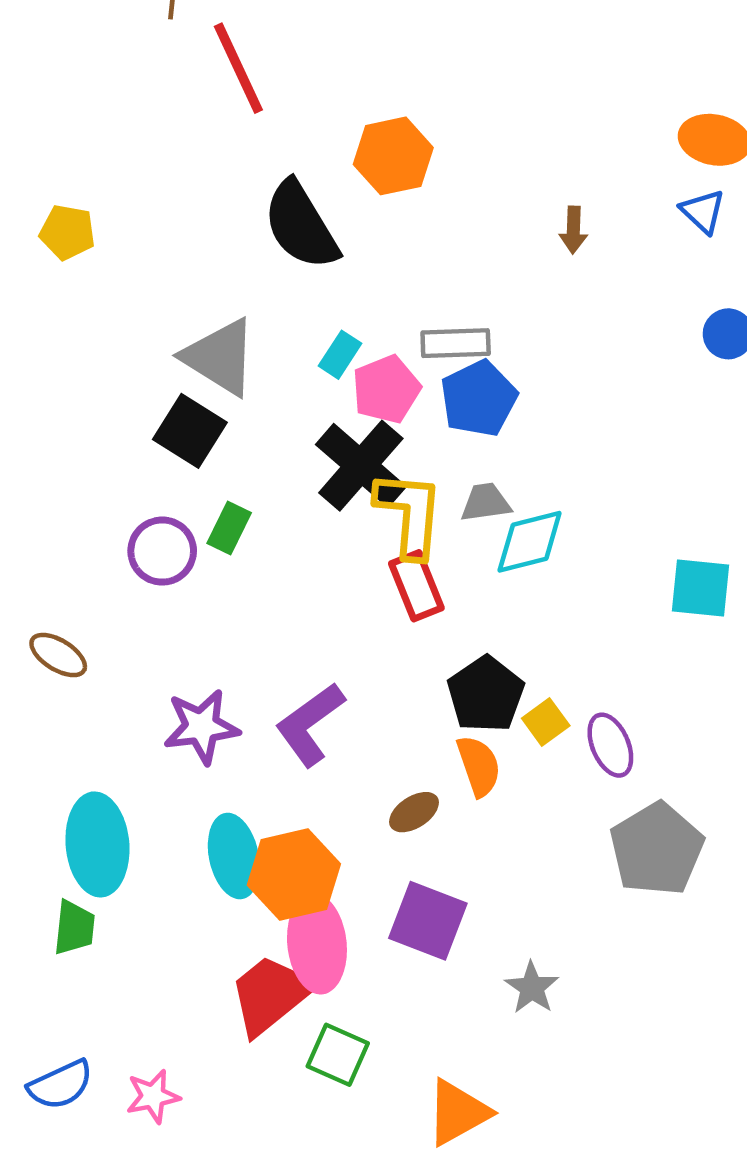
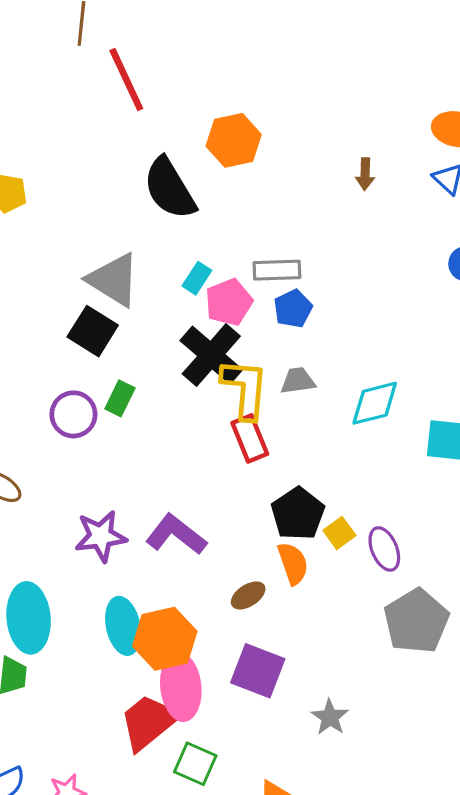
brown arrow: (573, 230) -> (365, 174), moved
blue pentagon: (479, 399) -> (293, 309), size x0.7
cyan diamond: (530, 542) -> (375, 403), moved
purple L-shape: (310, 724) -> (176, 535), turned 74

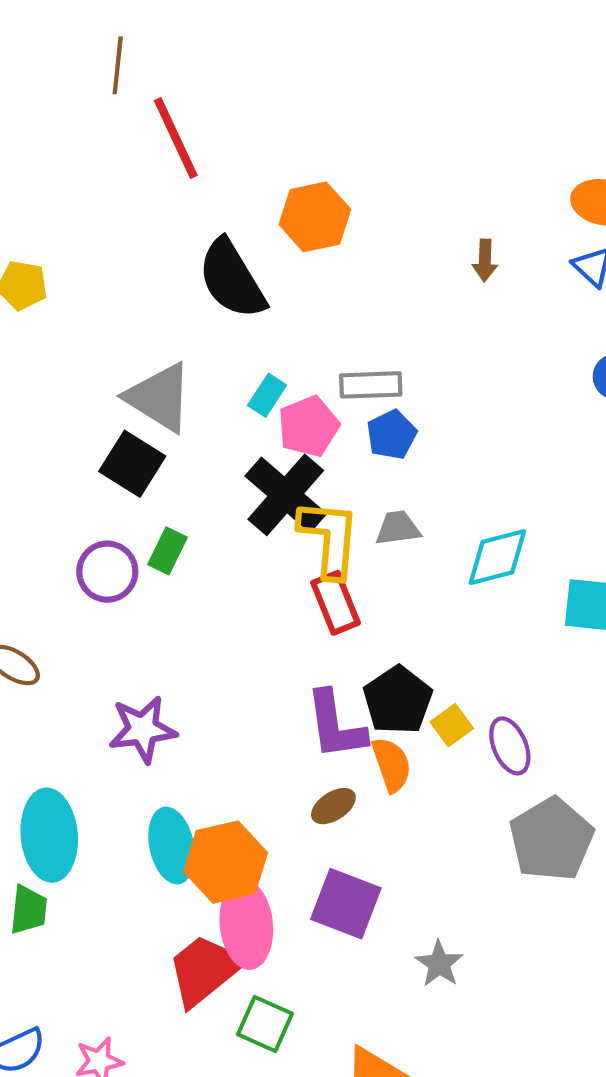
purple L-shape: (176, 535) -> (336, 725), moved, turned -136

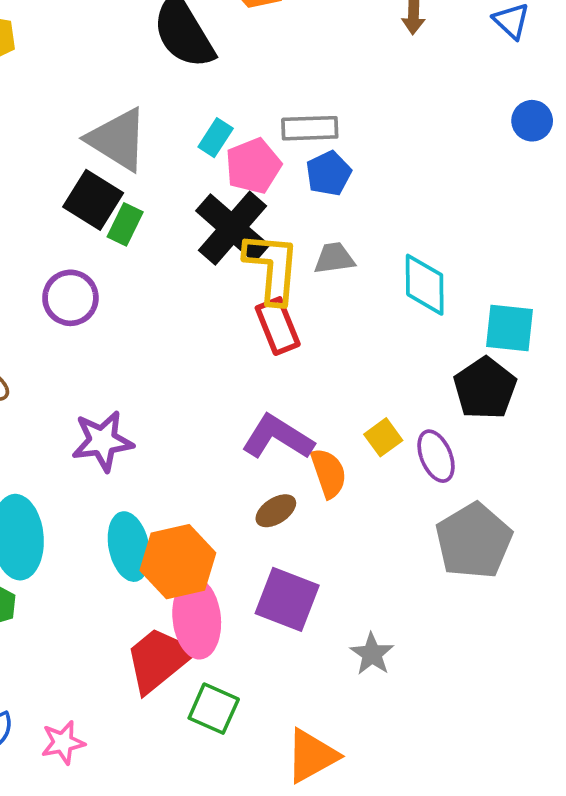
green rectangle: (167, 551) -> (125, 224), moved
cyan diamond: (497, 557) -> (425, 285), turned -76
black pentagon: (398, 700) -> (485, 388), moved
purple L-shape: (336, 725) -> (278, 437), turned 130

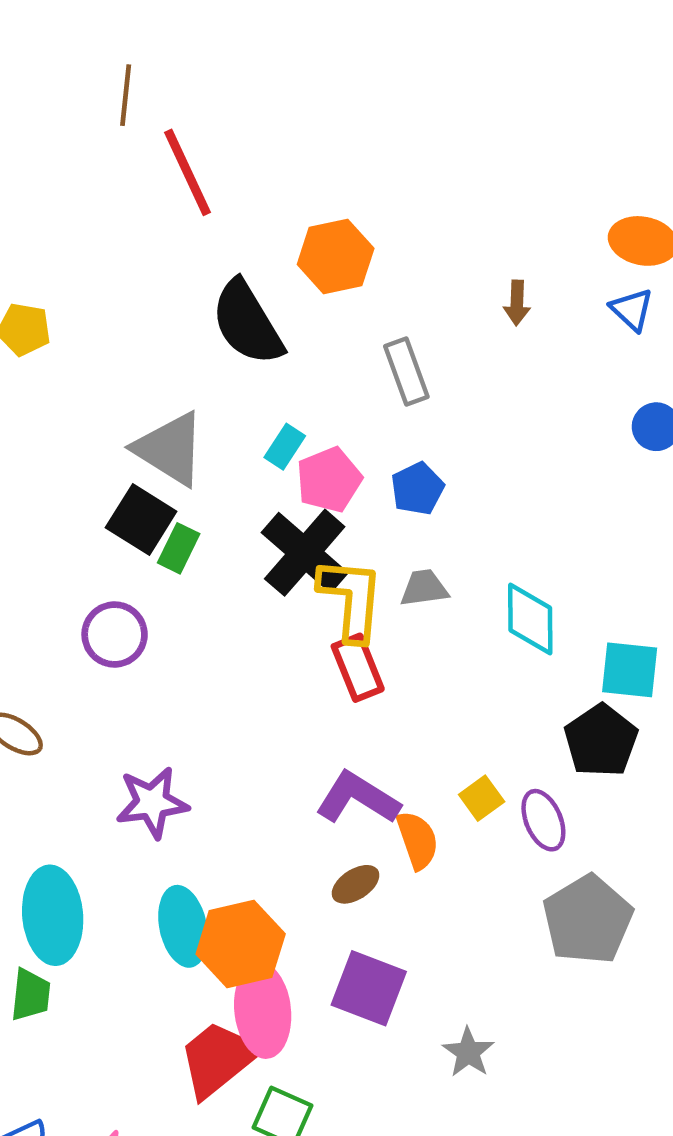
gray rectangle: (310, 128) -> (406, 371), moved, turned 72

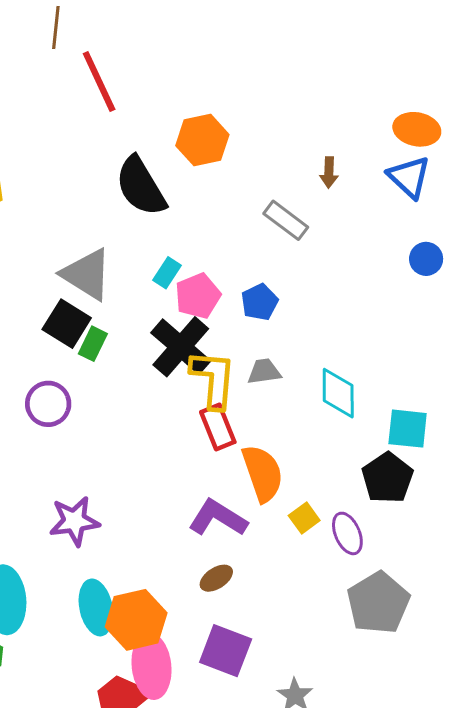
blue triangle: (632, 310) -> (409, 177), size x1.4
gray rectangle: (406, 371) -> (286, 220), moved, turned -33
orange semicircle: (417, 840) -> (263, 473), moved, size x1.4

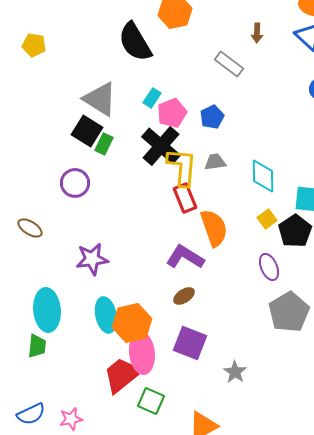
yellow square: (304, 518) -> (267, 219), moved

